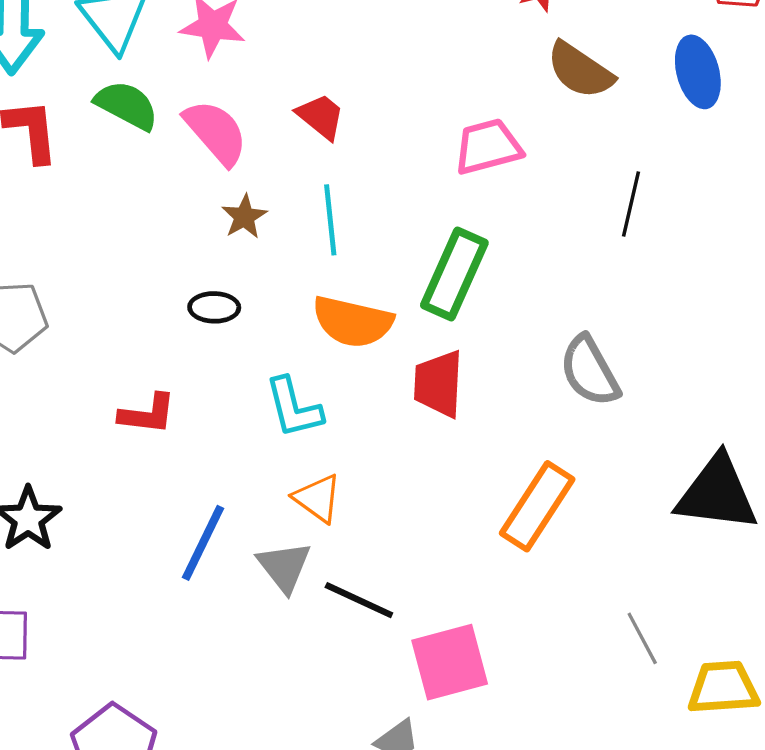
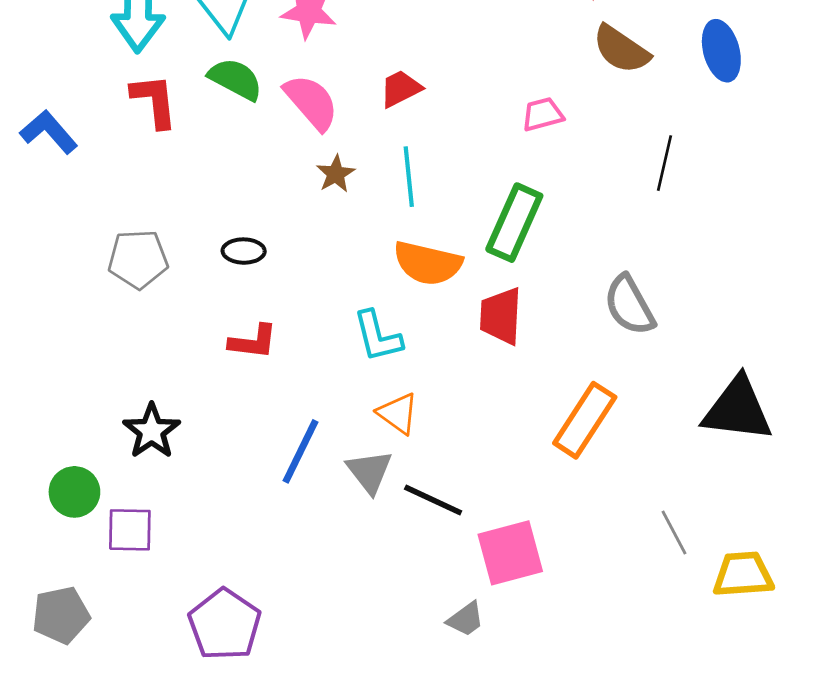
red trapezoid: (321, 116) -> (401, 89), turned -66
pink trapezoid: (488, 147) -> (543, 114), size x0.7
black ellipse: (214, 307) -> (244, 251), moved

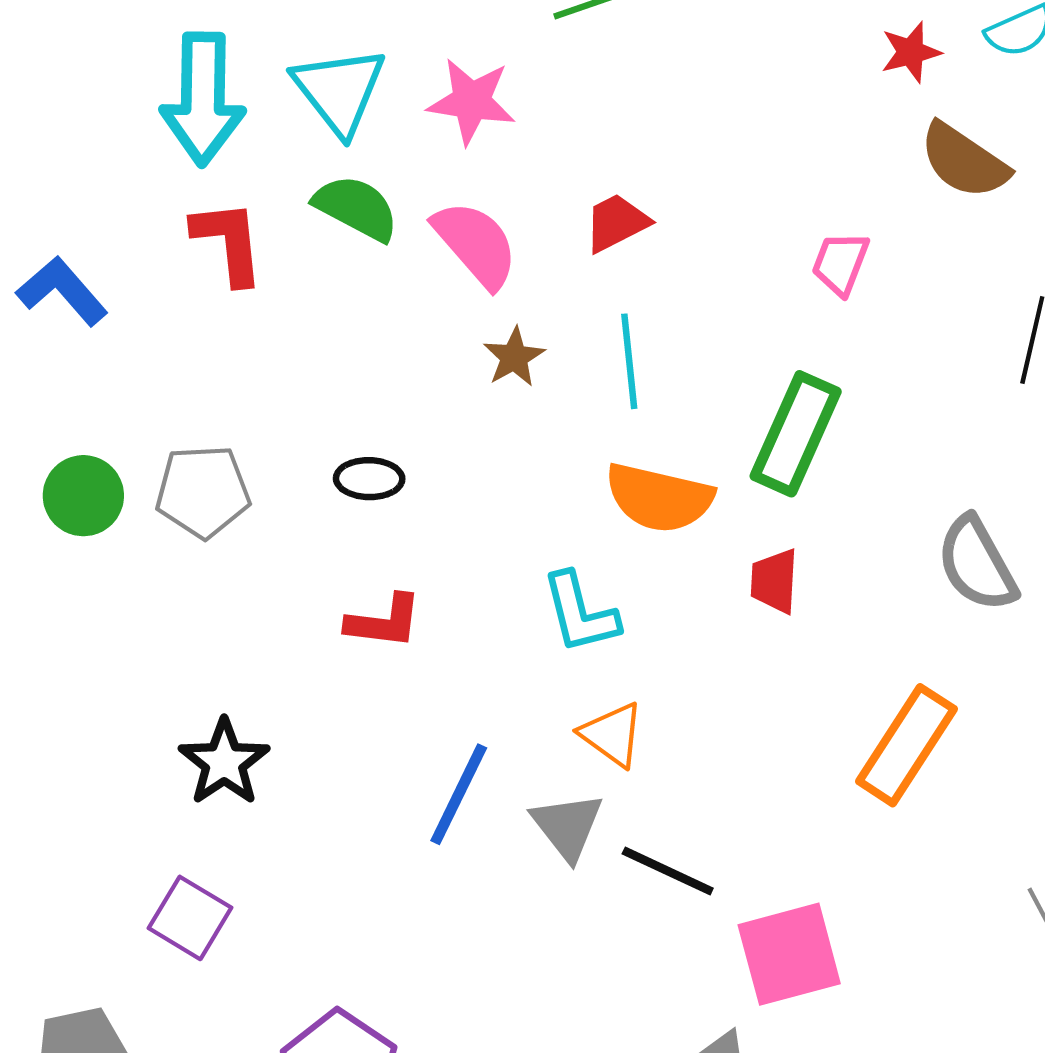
pink trapezoid: (543, 114) -> (840, 263), turned -54
red trapezoid: (501, 316) -> (774, 581), size x0.7
green circle: (74, 492) -> (83, 496), moved
purple square: (130, 530) -> (190, 918), turned 30

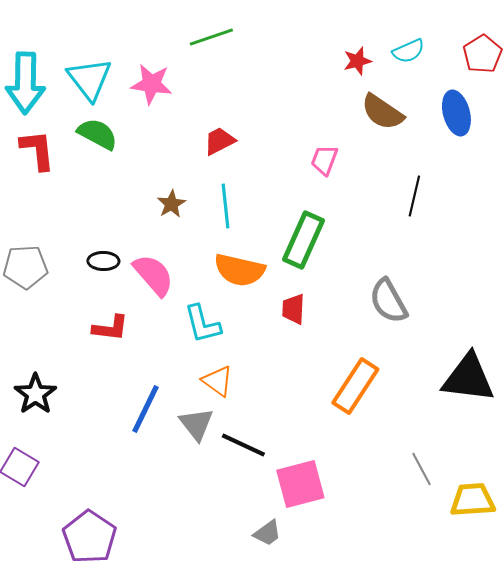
pink semicircle: (476, 244) -> (153, 275), moved

